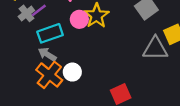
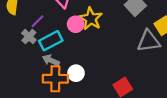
gray cross: (26, 13) -> (29, 37), moved
orange cross: (49, 75) -> (55, 79), turned -30

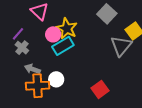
gray cross: (29, 37) -> (22, 48), moved
cyan rectangle: (51, 41) -> (63, 46), moved
gray triangle: (149, 41) -> (121, 46), turned -40

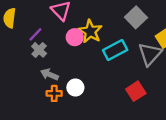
cyan rectangle: (63, 46) -> (115, 50), moved
orange cross: (38, 86) -> (54, 93), size x0.6
red square: (100, 89) -> (136, 91), moved

